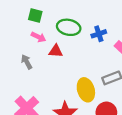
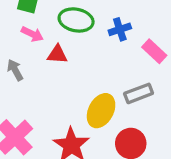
yellow ellipse: (86, 90) -> (101, 111), turned 45

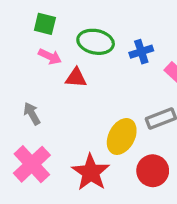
gray arrow: (15, 70) -> (32, 114), moved

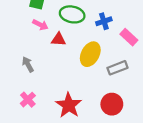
yellow ellipse: (122, 136) -> (90, 54), moved
pink cross: (32, 164) -> (28, 100), size x0.6

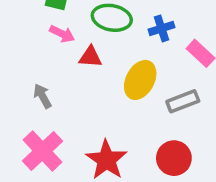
pink cross: (28, 100) -> (43, 151), size x1.6

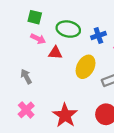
pink cross: (43, 151) -> (26, 110), size x0.7

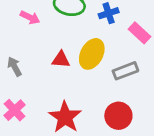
red triangle: (55, 53) -> (61, 60), moved

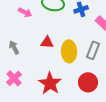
yellow ellipse: (92, 54) -> (69, 51), moved, turned -30
gray rectangle: (125, 71) -> (93, 50), turned -48

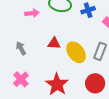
pink arrow: (25, 12) -> (32, 13), turned -32
yellow ellipse: (69, 51) -> (76, 52), turned -35

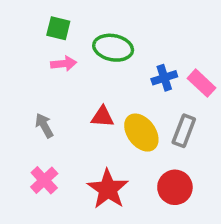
blue cross: (88, 10) -> (164, 78), moved

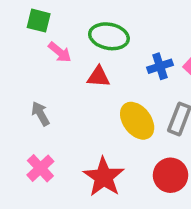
green square: (58, 28) -> (39, 21), moved
pink arrow: (64, 64) -> (60, 52), turned 45
red triangle: (102, 117) -> (98, 77), moved

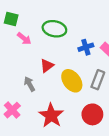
red triangle: (98, 77) -> (47, 66), moved, turned -40
gray arrow: (40, 114) -> (30, 84), moved

